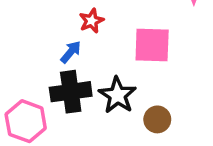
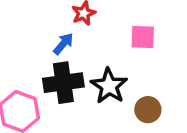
pink square: (152, 45) -> (143, 37), size x0.7

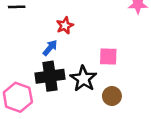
pink square: (143, 37) -> (108, 56), moved

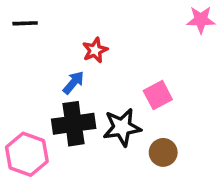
pink square: (108, 56) -> (158, 95), turned -30
black star: (83, 79) -> (122, 127), turned 30

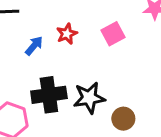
blue arrow: (74, 82) -> (34, 46), moved
pink square: (158, 95) -> (113, 34), moved

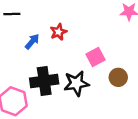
pink square: (113, 34) -> (96, 57), moved
brown circle: (123, 119) -> (118, 77), moved

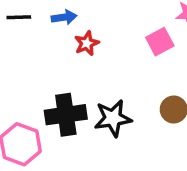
blue arrow: (32, 41) -> (64, 17), moved, turned 42
pink square: (96, 57) -> (160, 42), moved

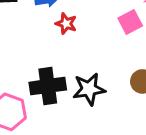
red star: (87, 43) -> (66, 24), turned -30

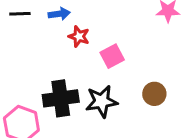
pink square: (130, 22) -> (112, 56), moved

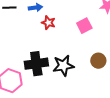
pink square: (112, 56) -> (84, 26), moved

